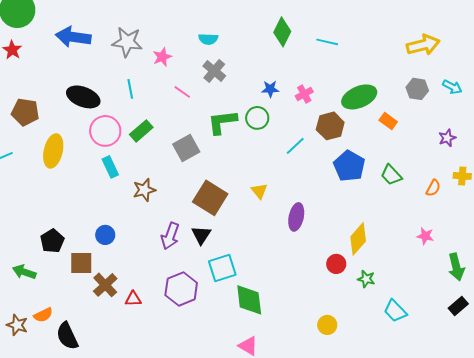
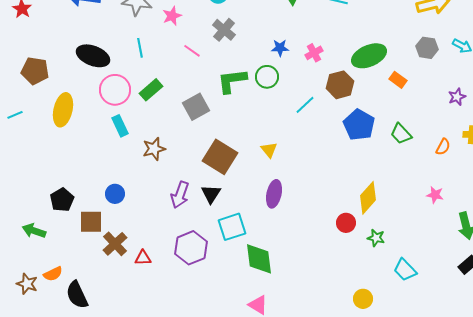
purple ellipse: (296, 217) -> (274, 194), moved
yellow circle: (327, 325) -> (363, 299), moved

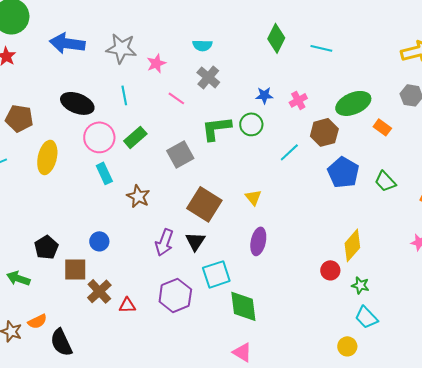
brown star: (154, 149) -> (138, 196), turned -30
cyan trapezoid: (405, 270) -> (366, 317), moved

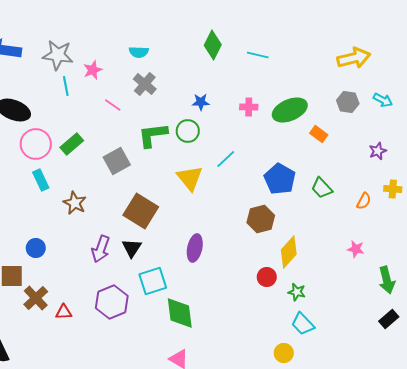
cyan line: (124, 95) -> (66, 86), moved
pink cross: (298, 100) -> (249, 107), moved, turned 30
brown hexagon: (324, 132) -> (261, 219), moved
yellow triangle: (253, 197) -> (190, 178), moved, size x1.6

